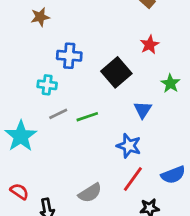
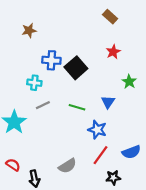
black square: (116, 72) -> (76, 68), moved
green line: (87, 117) -> (77, 107), moved, turned 35

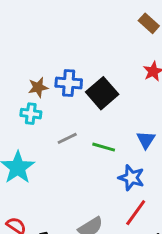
brown star: (29, 30) -> (38, 87), moved
cyan cross: (34, 83) -> (31, 114), moved
gray line: (43, 105) -> (67, 138), moved

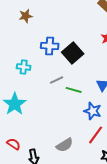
brown star: (38, 87) -> (26, 16), moved
gray line: (67, 138) -> (57, 80), moved

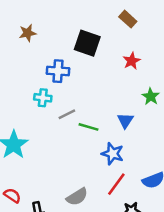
black square: (73, 53) -> (87, 43), moved, turned -30
cyan cross: (24, 67) -> (43, 98), moved

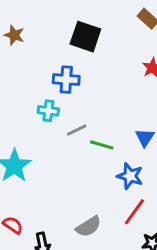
brown star: (28, 33) -> (14, 35), moved, turned 30
black square: (87, 43) -> (85, 37), moved

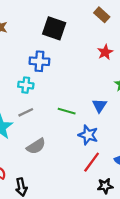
gray line: (77, 130) -> (26, 112), moved
gray semicircle: (88, 227) -> (36, 146), moved

